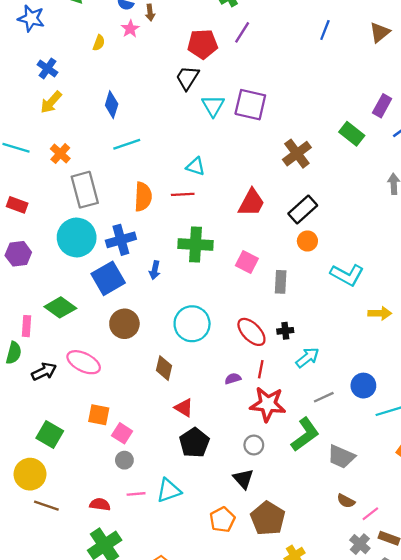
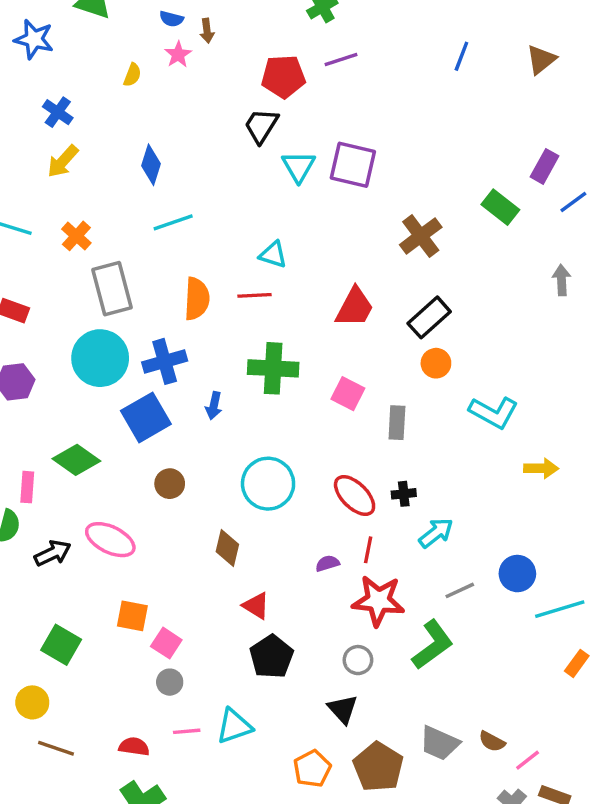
purple line: (242, 32) -> (341, 60), turned 40
brown circle: (124, 324) -> (170, 484), size x0.7
gray trapezoid: (341, 457) -> (439, 743), moved
yellow circle: (30, 474) -> (32, 702), size x0.7

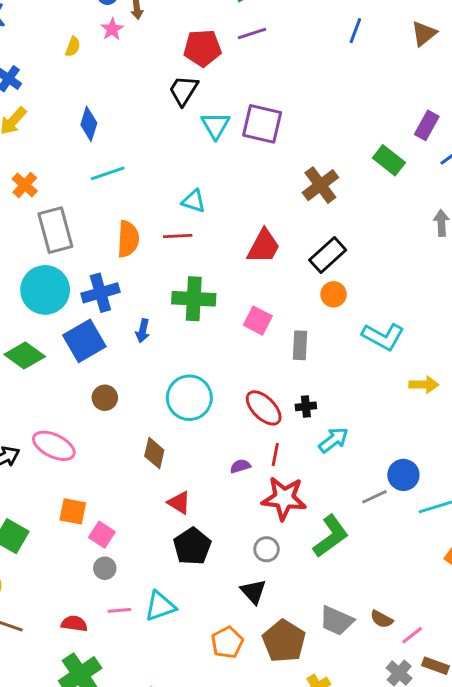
green diamond: (76, 460) -> (25, 355), moved
gray line: (460, 590) -> (374, 497), moved

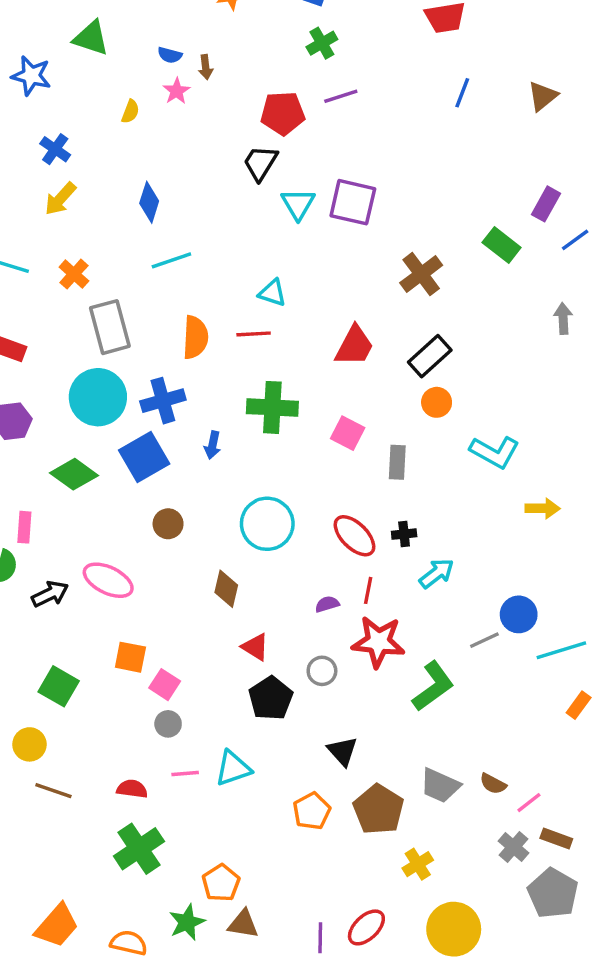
gray circle: (267, 549) -> (322, 671), moved

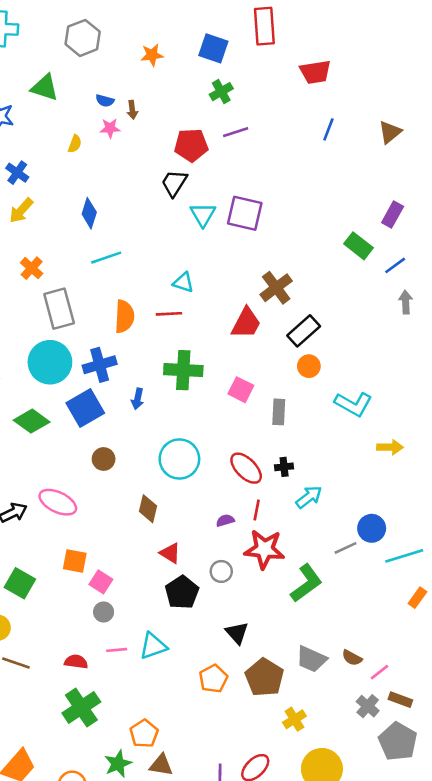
pink star: (177, 91) -> (110, 128), turned 30
blue line: (575, 240) -> (395, 265), moved
brown cross: (421, 274) -> (276, 288), moved

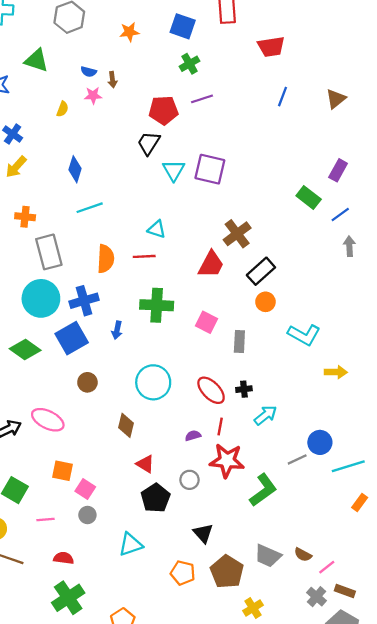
orange cross: (32, 268) -> (25, 217), turned -36
pink line: (117, 650) -> (46, 520), moved
orange pentagon: (213, 679) -> (183, 573), turned -30

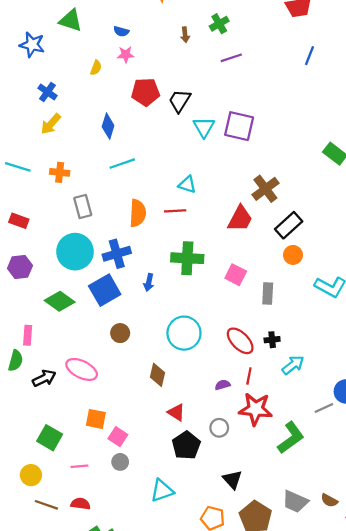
brown arrow: (112, 80) -> (185, 35), moved
red pentagon: (163, 110) -> (145, 92), moved
gray rectangle: (49, 252) -> (83, 206), size x0.7
red semicircle: (64, 558) -> (80, 504), moved

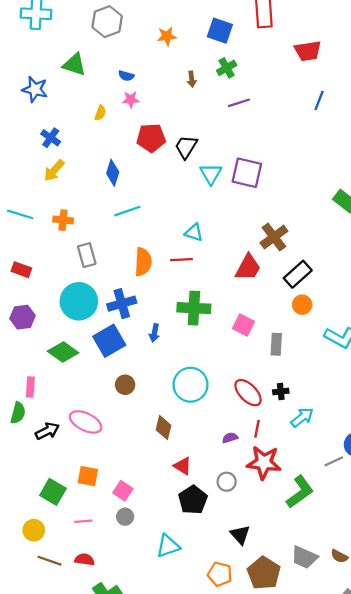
orange square: (96, 419) -> (88, 476), moved

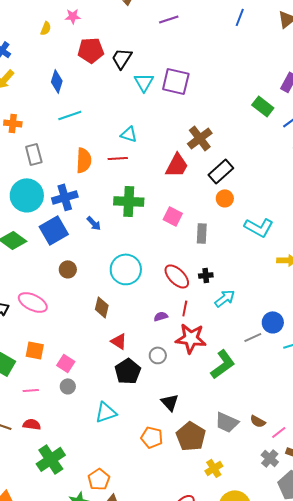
blue arrow: (154, 333) -> (94, 223), turned -56

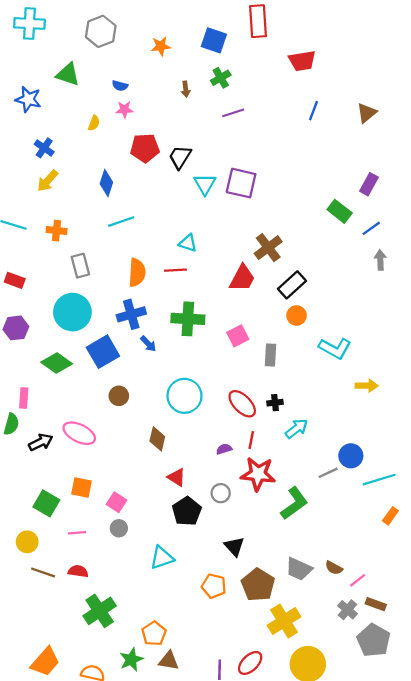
blue cross: (65, 197) -> (131, 314), moved
pink square: (173, 216) -> (238, 336), turned 36
yellow cross: (214, 468) -> (284, 621), size x1.6

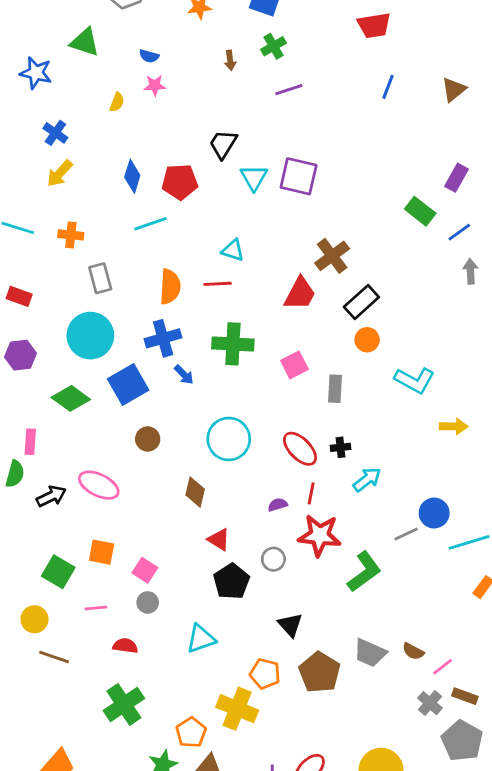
red pentagon: (145, 148) -> (180, 182), moved
red semicircle: (78, 571) -> (125, 646), moved
yellow cross: (284, 621) -> (237, 709), moved, turned -36

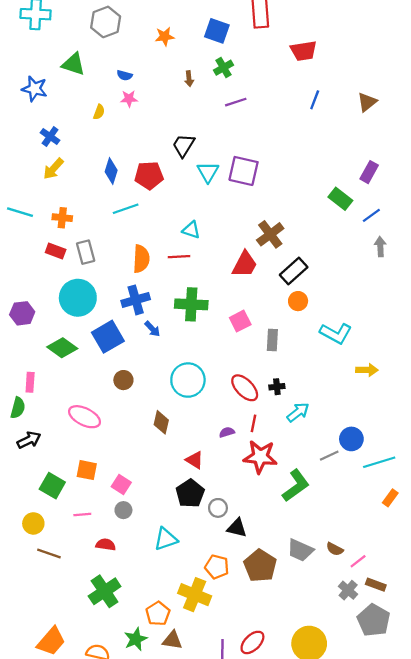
red rectangle: (19, 296) -> (56, 251), moved
black arrow: (51, 496) -> (29, 440), moved
red triangle: (219, 540) -> (195, 460), moved
gray circle: (273, 559) -> (218, 508), moved
black triangle: (290, 625) -> (237, 528), turned -35

